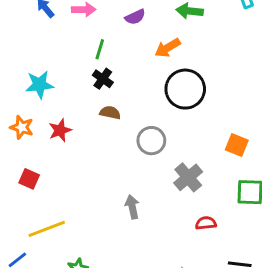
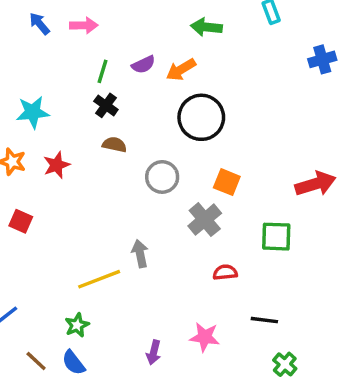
purple semicircle: (135, 17) -> (143, 65), moved
orange square: (237, 145) -> (227, 182), moved
yellow line: (47, 229) -> (99, 279), moved

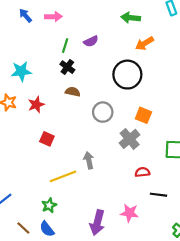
orange arrow: (181, 70) -> (145, 43), moved
red square: (21, 221) -> (47, 139), moved
black line: (264, 320) -> (158, 195), moved
purple arrow: (154, 352) -> (97, 223), size x1.6

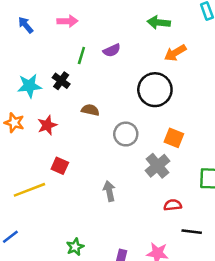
blue arrow: (25, 16) -> (26, 25), moved
black cross: (67, 67) -> (61, 81), moved
yellow line: (63, 176) -> (29, 190), moved
green star: (49, 205) -> (75, 247), moved

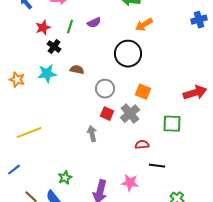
cyan star: (29, 86) -> (47, 74), moved
red star: (47, 125) -> (43, 28), moved
red square: (60, 166) -> (107, 114), moved

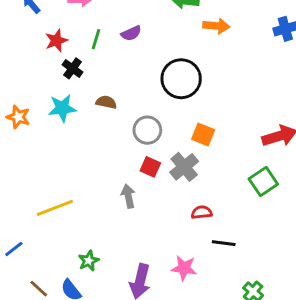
orange arrow: (144, 25) -> (216, 26), moved, turned -144
green square: (172, 124) -> (263, 181), moved, turned -36
yellow line: (29, 133) -> (55, 208), moved

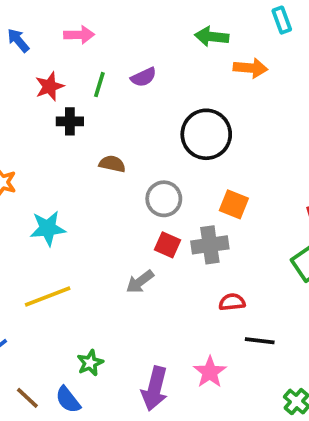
black cross: (72, 68) -> (70, 121), turned -36
cyan star: (62, 108) -> (48, 228), moved
gray cross: (184, 167) -> (210, 245), turned 32
gray arrow: (128, 196) -> (140, 282), turned -115
pink star: (184, 268) -> (210, 372), turned 30

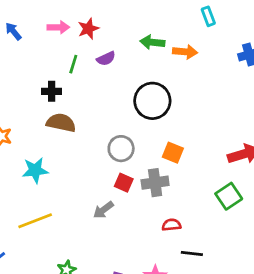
green arrow: (212, 37) -> (152, 42), moved
red star: (50, 86) -> (88, 29), moved
brown semicircle: (112, 164) -> (61, 123), moved, size x1.5

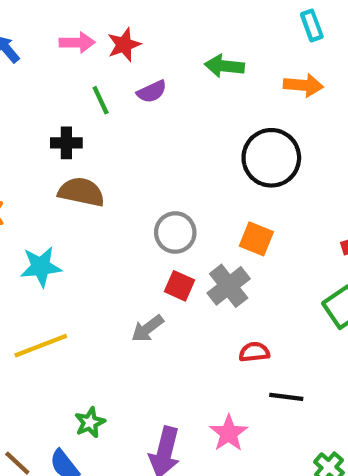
orange arrow: (185, 52) -> (303, 85), moved
green line: (73, 64) -> (101, 100), turned -42
black circle: (152, 101) -> (271, 158), moved
gray cross: (155, 183) -> (229, 286), turned -30

